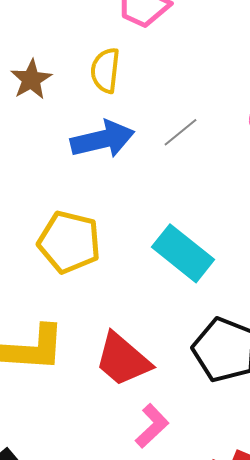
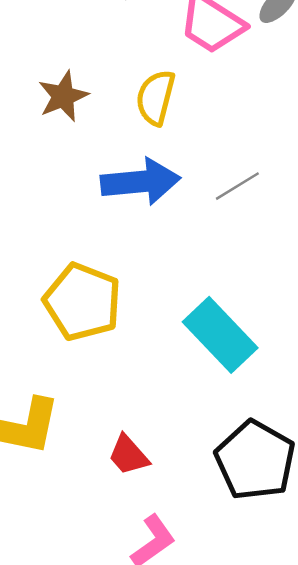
red trapezoid: (123, 360) -> (128, 455), size x0.6

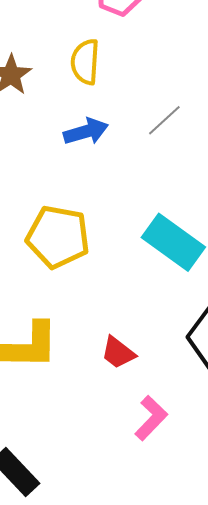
blue arrow: (140, 182) -> (86, 132), size x0.7

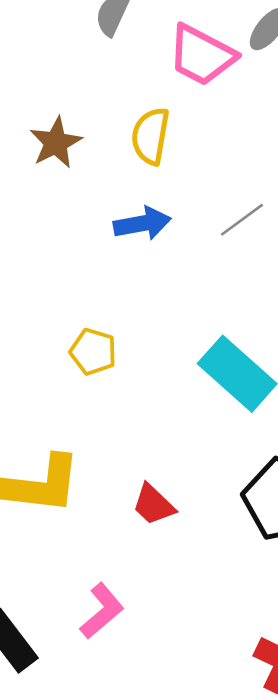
yellow pentagon: (58, 237) -> (93, 352), size x0.6
pink L-shape: (151, 418) -> (102, 611), moved

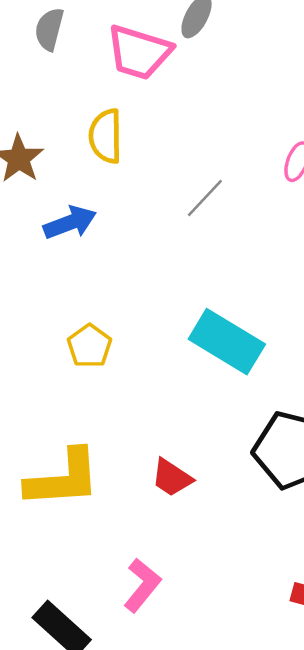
blue arrow: (142, 223) -> (70, 223), moved
yellow pentagon: (93, 352) -> (90, 346), turned 30

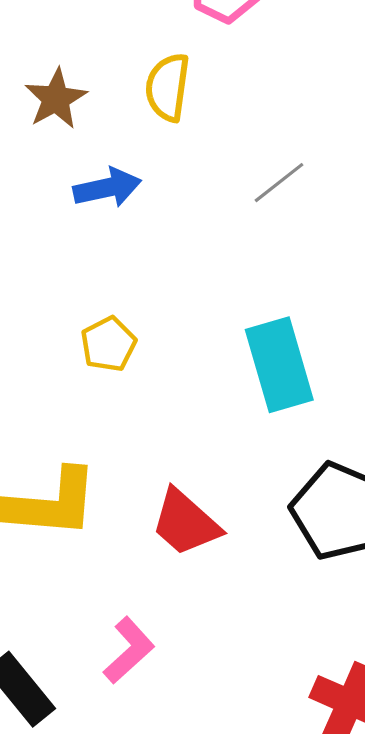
cyan rectangle: (227, 342) -> (279, 365), turned 34
red trapezoid: (172, 478) -> (186, 523), size x1.4

